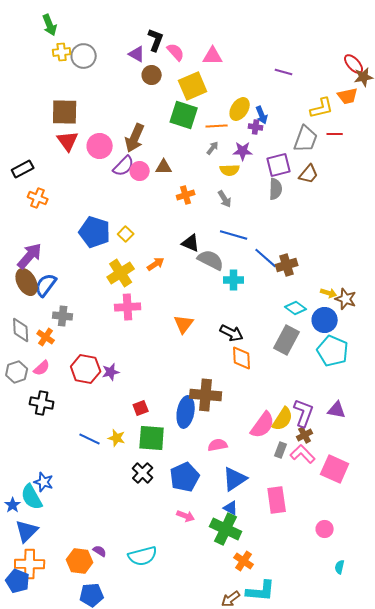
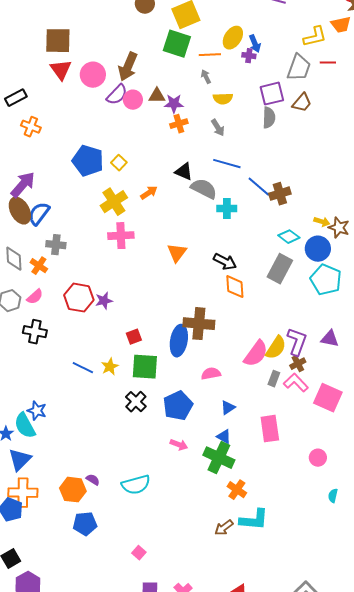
gray arrow: (213, 148) -> (206, 77), turned -64
purple star: (243, 151) -> (174, 104), moved
yellow star: (117, 438) -> (110, 367), turned 30
blue triangle: (235, 479) -> (228, 408), size x0.6

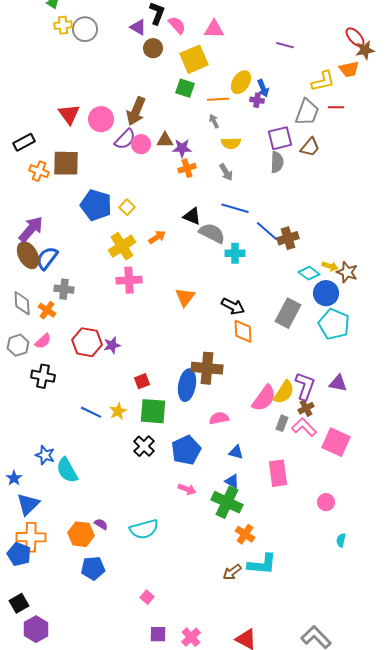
brown square: (58, 41) -> (66, 163), moved
green square: (177, 44) -> (185, 88), size x0.7
cyan diamond: (289, 237) -> (309, 273), moved
blue triangle: (228, 408) -> (236, 452), turned 49
cyan semicircle: (25, 426) -> (67, 470), moved

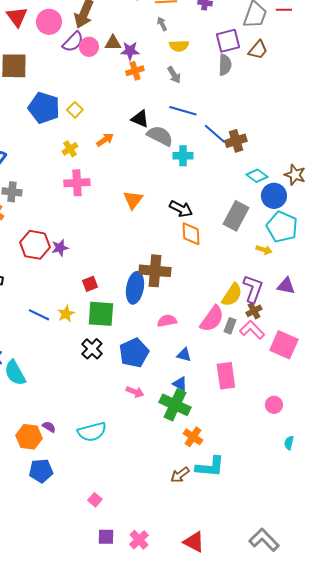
yellow cross: (122, 246) -> (70, 149), size x0.6
yellow arrow: (330, 266) -> (264, 250), moved
pink semicircle: (264, 398) -> (212, 319), moved

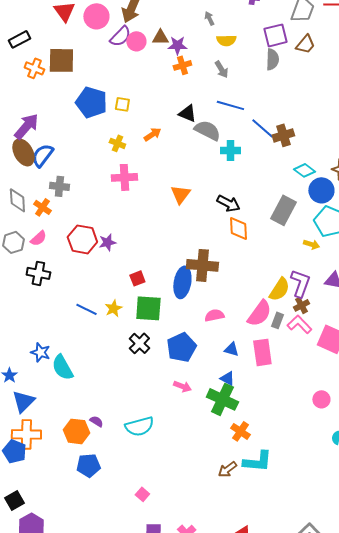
yellow square: (75, 110) -> (122, 104), turned -35
yellow cross: (70, 149) -> (117, 143), turned -35
pink rectangle: (226, 376) -> (262, 352), moved

